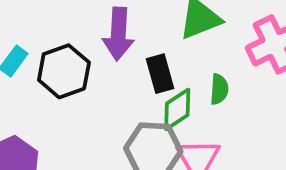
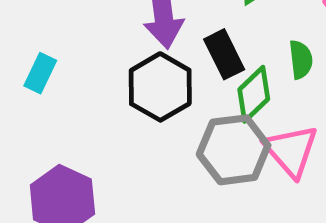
black hexagon: (64, 71) -> (160, 87), moved

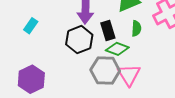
green semicircle: (301, 60) -> (136, 28), moved
green diamond: (254, 94) -> (117, 49), turned 55

